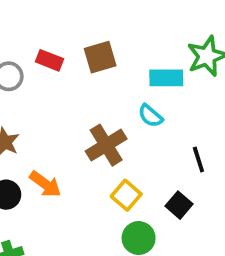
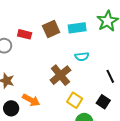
cyan rectangle: (166, 78) -> (77, 28), moved
cyan semicircle: (150, 116) -> (82, 57), turned -40

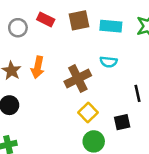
orange arrow: (31, 100) -> (38, 67), moved, turned 60
black square: (103, 102) -> (122, 122), turned 32

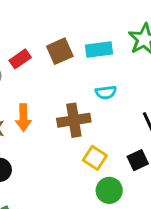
red rectangle: (46, 20) -> (20, 59), turned -49
brown cross: (78, 79) -> (74, 120), turned 30

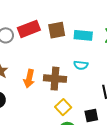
red rectangle: (20, 59) -> (29, 29), size x1.5
orange arrow: (23, 118) -> (29, 79), moved

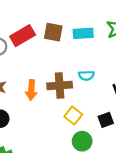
brown square: (57, 30) -> (53, 32), turned 30
cyan semicircle: (81, 65) -> (86, 76), moved

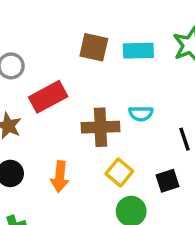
red rectangle: (23, 36) -> (48, 97), moved
orange arrow: (31, 90) -> (60, 177), moved

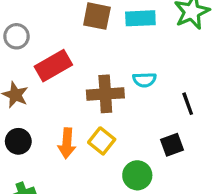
yellow square: (119, 172) -> (102, 141), moved

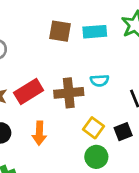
red rectangle: (53, 66) -> (29, 91), moved
yellow square: (102, 141) -> (94, 128), moved

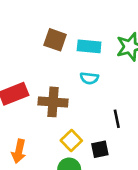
cyan semicircle: (100, 81) -> (89, 78), moved
orange arrow: (39, 133) -> (19, 151), moved

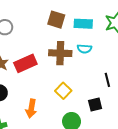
brown cross: (53, 102) -> (60, 53), moved
yellow square: (71, 140) -> (63, 91), moved

